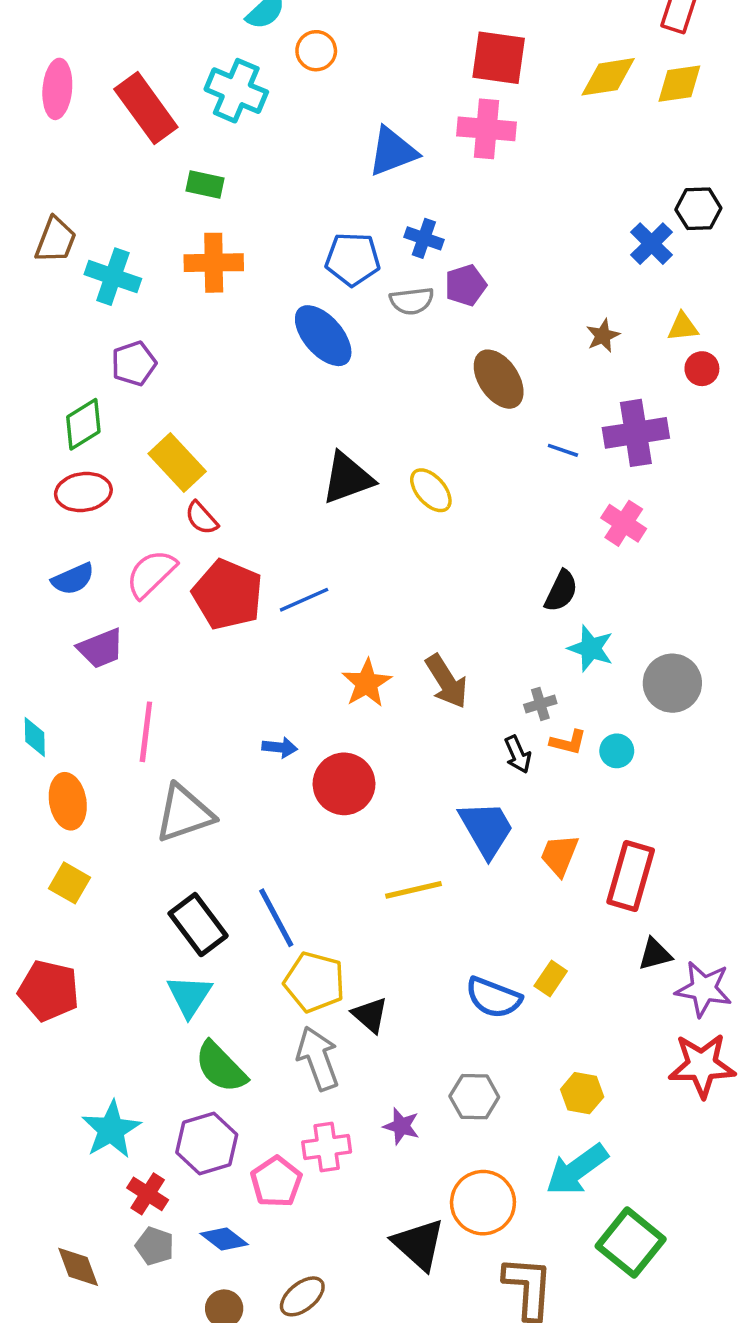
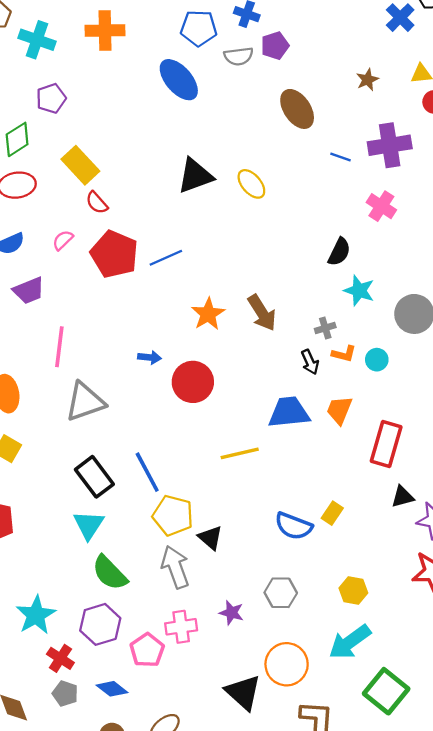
pink semicircle: (151, 574) -> (63, 240), size x0.6
blue trapezoid: (486, 829) -> (289, 412), turned -66
orange trapezoid: (559, 855) -> (339, 410), moved

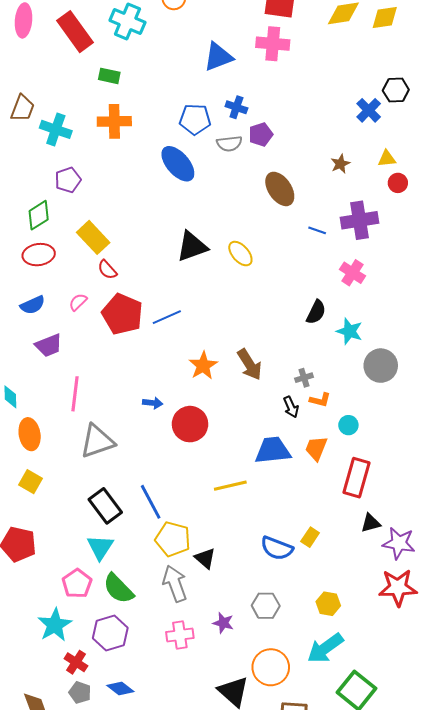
cyan star: (359, 291) -> (349, 331), moved
cyan circle: (377, 360) -> (348, 425), moved
pink pentagon: (147, 650) -> (77, 584), moved

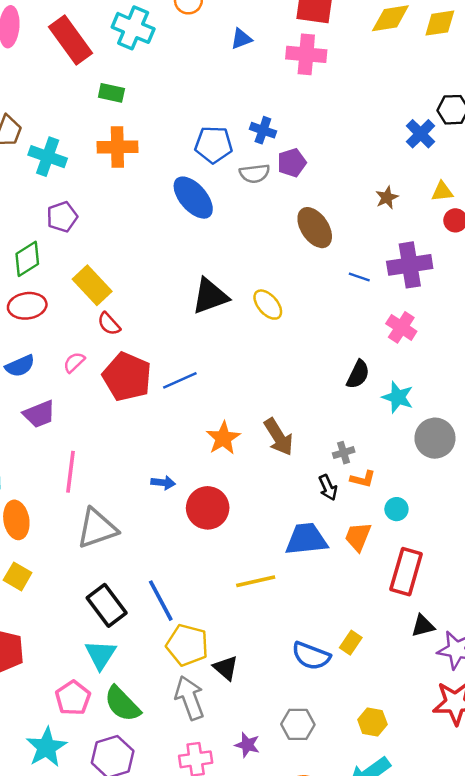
blue triangle: (218, 57) -> (241, 39), moved, size x0.6

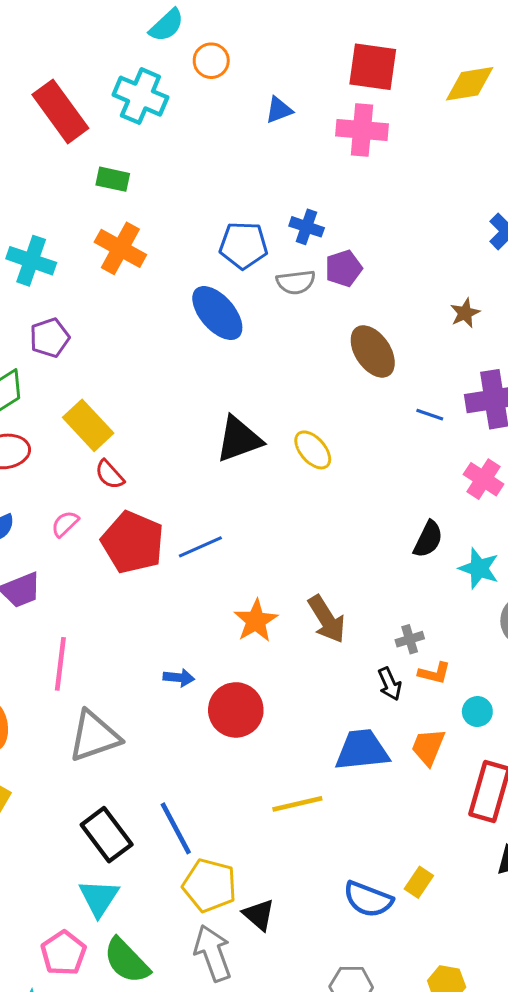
orange cross: (117, 147) -> (120, 248), turned 30

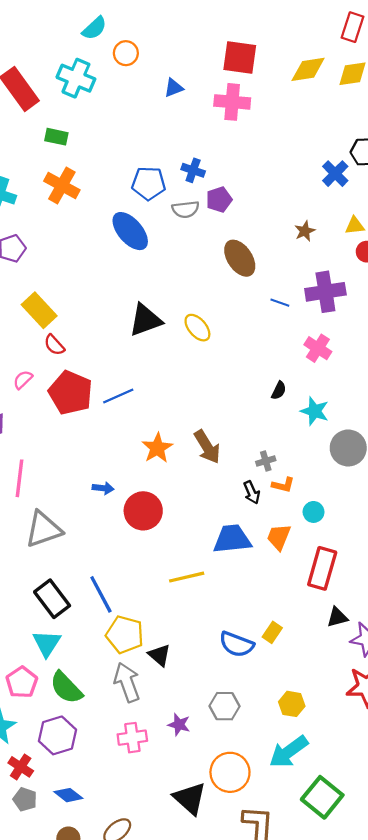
black semicircle: (428, 539) -> (279, 390), size x0.7

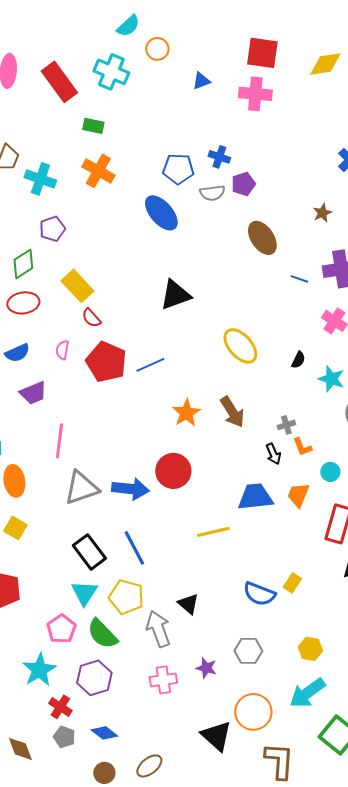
yellow ellipse: (197, 328) -> (240, 346), moved, size x1.4
pink semicircle: (23, 380) -> (62, 350), turned -36
orange L-shape: (283, 485) -> (302, 447), turned 55
blue arrow: (103, 488) -> (130, 489), moved, size x1.8
yellow pentagon: (125, 635) -> (126, 597), moved

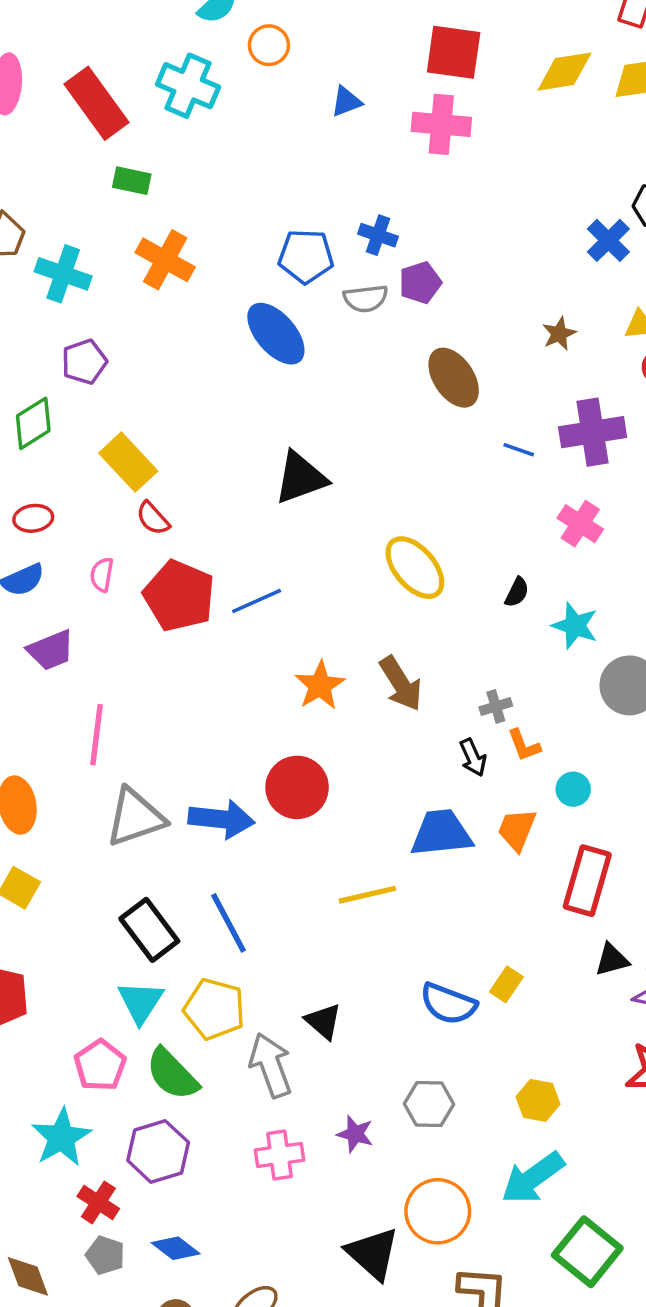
green rectangle: (93, 126) -> (132, 181), moved
red ellipse: (23, 303) -> (33, 518), moved, size x0.7

